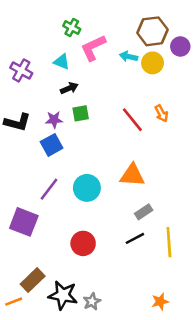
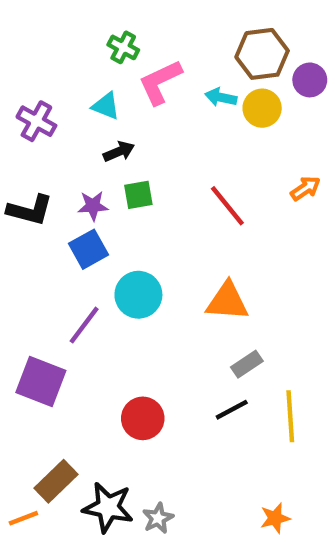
orange arrow: (161, 113) -> (305, 188), moved, turned -96
cyan circle: (87, 188) -> (138, 295), moved

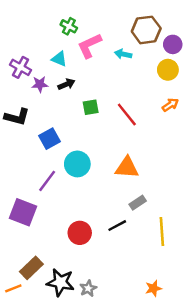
yellow circle: (262, 108) -> (168, 70), moved
green square: (138, 195) -> (91, 107), moved
purple star: (93, 206) -> (40, 84), moved
black line: (232, 410) -> (117, 226), moved

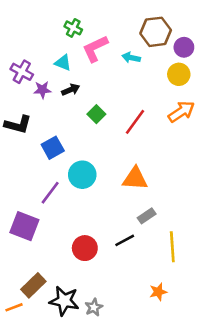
orange arrow: (170, 105) -> (181, 112), size x1.5
green square: (91, 107) -> (96, 114), turned -35
red line: (127, 114) -> (135, 122), turned 75
orange star: (153, 288) -> (158, 292), moved

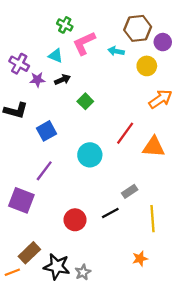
yellow circle: (179, 74) -> (147, 66), moved
red line: (135, 122) -> (125, 133), moved
cyan circle: (82, 175) -> (90, 155), moved
orange triangle: (135, 179) -> (154, 147), moved

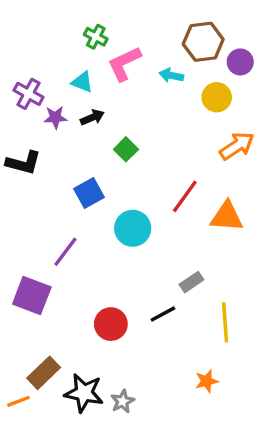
blue square: (47, 131) -> (89, 193), moved

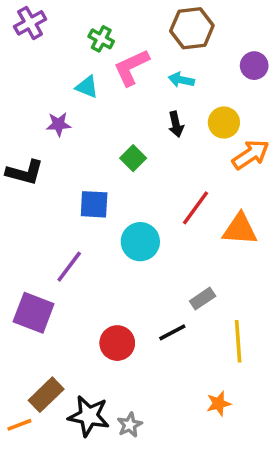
brown hexagon: (203, 42) -> (192, 28), moved
purple cross: (29, 94) -> (30, 23), moved, turned 32
yellow circle: (217, 97) -> (224, 123), moved
black arrow: (92, 117) -> (176, 124), moved, turned 100
blue square: (89, 193) -> (94, 204), turned 32

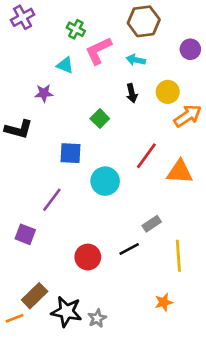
purple square: (34, 313) -> (25, 234), size x0.7

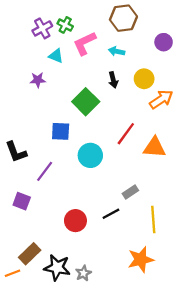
purple cross: (23, 17) -> (42, 28), moved
green square: (100, 119) -> (86, 102), size x1.6
black L-shape: (19, 129) -> (16, 152), moved, turned 55
orange star: (164, 302) -> (141, 259), size x1.6

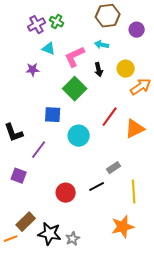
purple circle: (164, 42) -> (137, 30), moved
pink L-shape: (85, 43) -> (75, 57), moved
orange triangle: (154, 147) -> (135, 129), turned -30

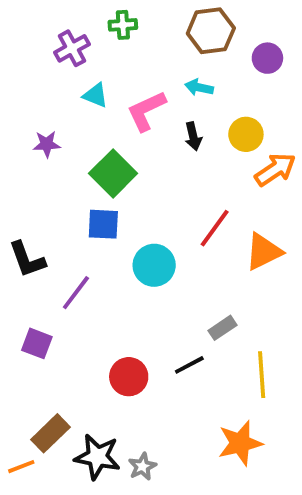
green cross: (57, 22) -> (123, 25), moved, turned -32
purple star: (33, 70) -> (47, 144), moved
green square: (75, 89) -> (113, 173), moved

